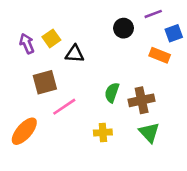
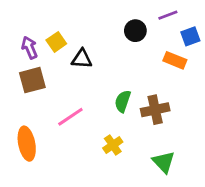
brown square: (45, 82) -> (32, 80), moved
orange ellipse: (24, 131) -> (27, 144), turned -52
yellow cross: (103, 132) -> (113, 145), turned -30
green triangle: (149, 132) -> (164, 162), moved

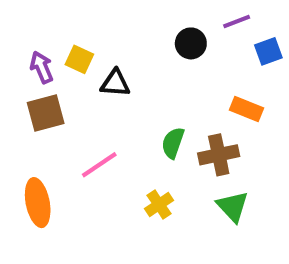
yellow square: (56, 42) -> (79, 59), turned -30
orange rectangle: (175, 60) -> (247, 109), moved
green triangle: (164, 162) -> (233, 207), moved

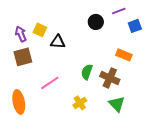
brown cross: (219, 155) -> (110, 78), turned 36

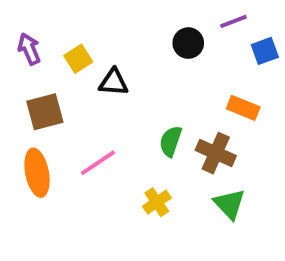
yellow square: (40, 30) -> (78, 59), turned 32
purple arrow: (21, 34) -> (29, 49), moved
orange ellipse: (19, 102) -> (37, 173), moved

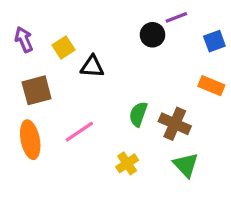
purple line: (233, 21) -> (176, 17), moved
orange rectangle: (243, 108) -> (211, 86), moved

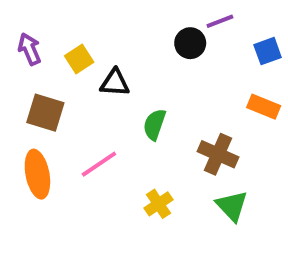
brown square: (37, 90) -> (45, 113), turned 32
green semicircle: (138, 114) -> (154, 124), moved

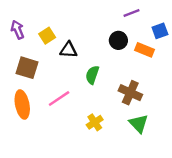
black circle: (190, 43) -> (118, 40), moved
orange rectangle: (264, 107) -> (145, 50), moved

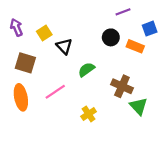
black triangle: (69, 50) -> (64, 46), turned 42
green semicircle: (92, 75) -> (86, 70), turned 35
green triangle: (139, 123) -> (139, 106), moved

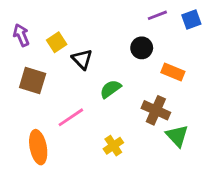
blue square: (150, 29) -> (191, 20), moved
orange rectangle: (135, 46) -> (173, 72), moved
orange ellipse: (21, 97) -> (38, 147), moved

